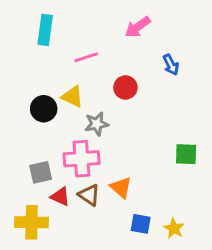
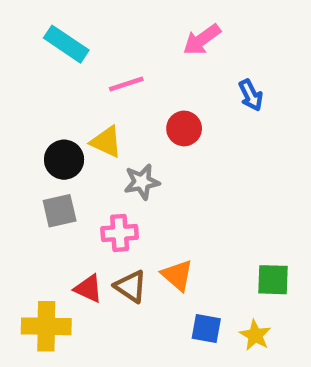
cyan rectangle: (45, 30) -> (66, 44), turned -64
green square: (186, 154) -> (273, 280), moved
pink cross: (82, 159) -> (120, 233), size x0.7
gray square: (41, 172) -> (60, 211), moved

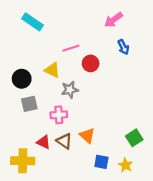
pink arrow: (202, 40) -> (114, 20), moved
pink line: (126, 84) -> (71, 48), moved
black circle: (64, 160) -> (22, 79), moved
green square: (273, 280) -> (134, 138), turned -35

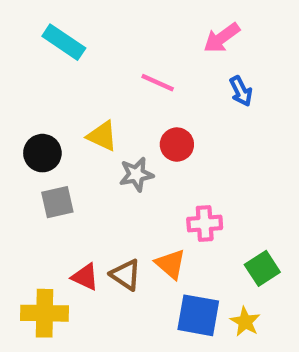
pink line: (71, 48) -> (158, 83), moved, turned 42
red circle: (91, 63) -> (177, 145), moved
pink cross: (59, 115) -> (205, 223), moved
blue square: (101, 162) -> (198, 315), size x1.5

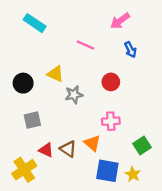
red circle: (177, 145) -> (111, 82), moved
gray square: (57, 202) -> (32, 120), moved
yellow cross: (45, 313) -> (24, 170), turned -35

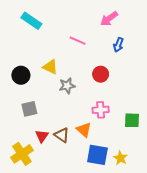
blue arrow: (130, 50) -> (118, 45), turned 48
green square: (142, 145) -> (132, 120), moved, turned 35
red triangle: (46, 150) -> (42, 136), turned 40

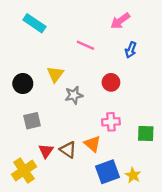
yellow triangle: (50, 67) -> (55, 74), turned 42
blue square: (97, 155) -> (108, 172), turned -30

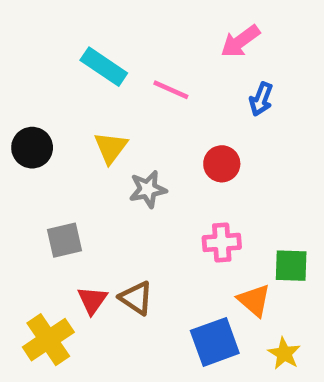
cyan rectangle: (34, 23) -> (104, 67), moved
black circle: (23, 84) -> (32, 148), moved
orange triangle: (92, 144) -> (254, 300), moved
yellow star: (133, 175) -> (284, 353), moved

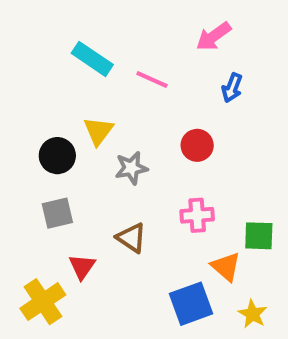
black circle: (32, 148) -> (57, 156), moved
brown triangle: (136, 298) -> (131, 238), moved

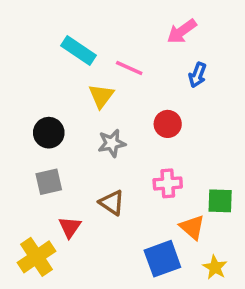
yellow triangle: (98, 131) -> (101, 96), moved

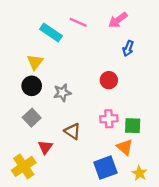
pink line: (129, 68) -> (78, 22), moved
yellow triangle: (101, 96) -> (35, 62), moved
gray star: (112, 143) -> (62, 93), moved
gray square: (49, 182) -> (32, 118), turned -30
green square: (220, 201) -> (133, 126), moved

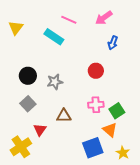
cyan rectangle: (51, 33) -> (54, 37), moved
yellow triangle: (35, 62) -> (16, 28), moved
green square: (133, 126) -> (117, 111), turned -35
brown triangle: (73, 131) -> (64, 116), turned -35

